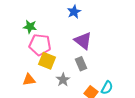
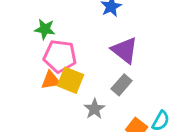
gray rectangle: (81, 64) -> (122, 85), turned 64
orange triangle: (29, 80) -> (51, 80), moved

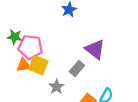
green star: (45, 29) -> (15, 37), moved
purple triangle: (125, 50) -> (95, 49), moved

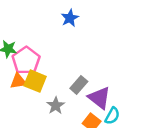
pink pentagon: (30, 47) -> (26, 60), turned 30
purple triangle: (95, 49) -> (99, 98), moved

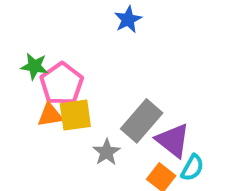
yellow square: (35, 81) -> (75, 115), turned -30
gray rectangle: (79, 85) -> (142, 121), size x1.5

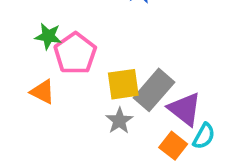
orange triangle: (50, 115) -> (43, 92), moved, turned 36
yellow square: (75, 115) -> (123, 84), moved

